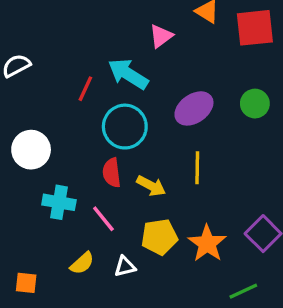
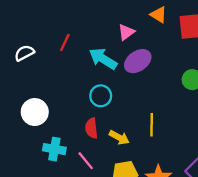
red line: (85, 89) -> (65, 43), moved
purple ellipse: (194, 108) -> (138, 61), moved
cyan circle: (125, 127) -> (101, 96), size x0.7

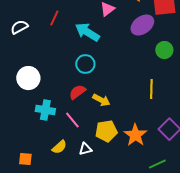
purple ellipse: (138, 61) -> (142, 25), moved
yellow line: (152, 125) -> (151, 89), moved
red semicircle: (91, 128) -> (77, 92), turned 60

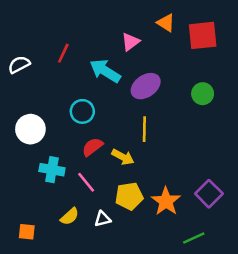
purple ellipse: (142, 25) -> (146, 86), moved
cyan circle: (85, 64) -> (82, 111), moved
yellow line: (151, 89) -> (144, 129), moved

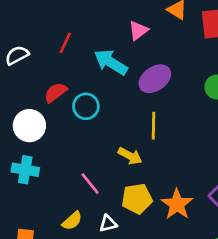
red semicircle: (92, 147) -> (56, 93), moved
cyan cross: (52, 170) -> (25, 170), moved

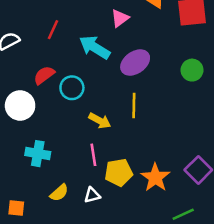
yellow arrow: (130, 156) -> (100, 121), moved
cyan cross: (25, 170) -> (38, 154), moved
pink line: (90, 184) -> (93, 155), moved, turned 30

